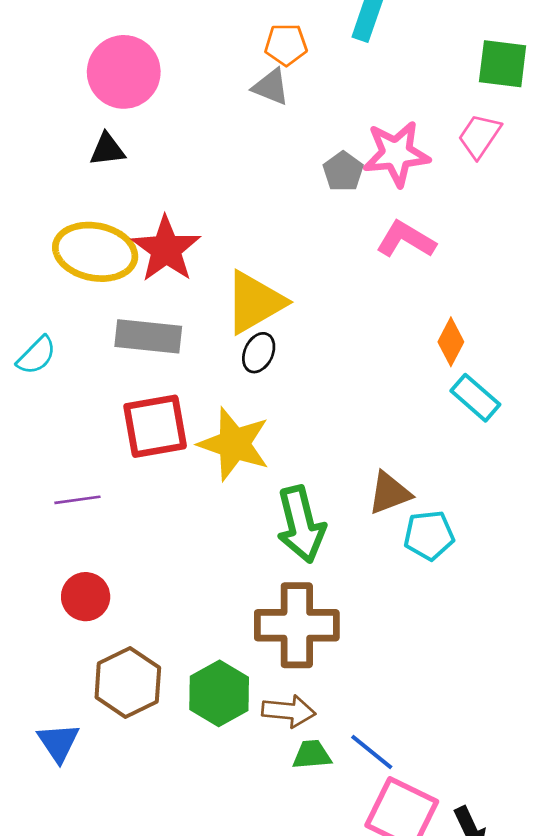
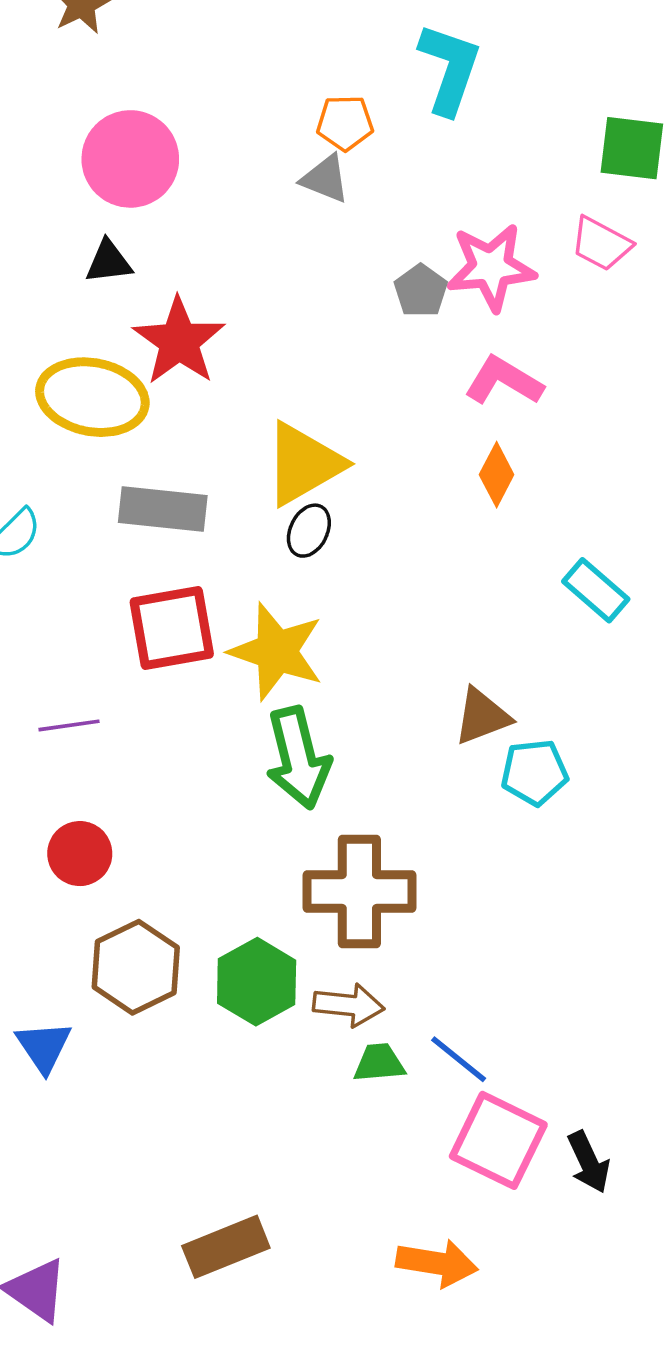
pink trapezoid: (479, 136) -> (601, 244), turned -96
red star: (166, 249) -> (179, 341), moved
orange diamond: (451, 342) -> (497, 475), moved
green arrow: (301, 524) -> (298, 758), moved

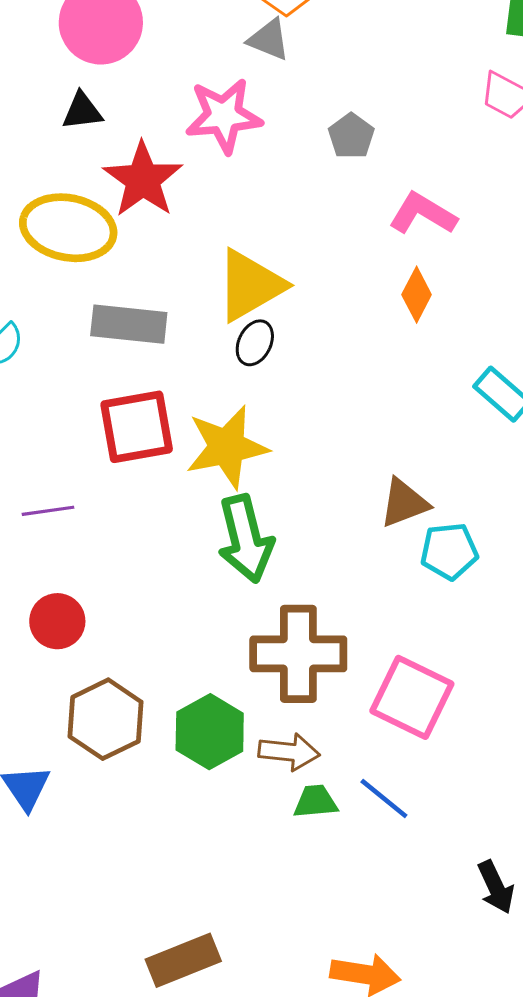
pink star: (491, 267) -> (224, 116), moved
yellow star: (276, 651) -> (227, 447), turned -30
pink square: (498, 1140) -> (412, 697), moved

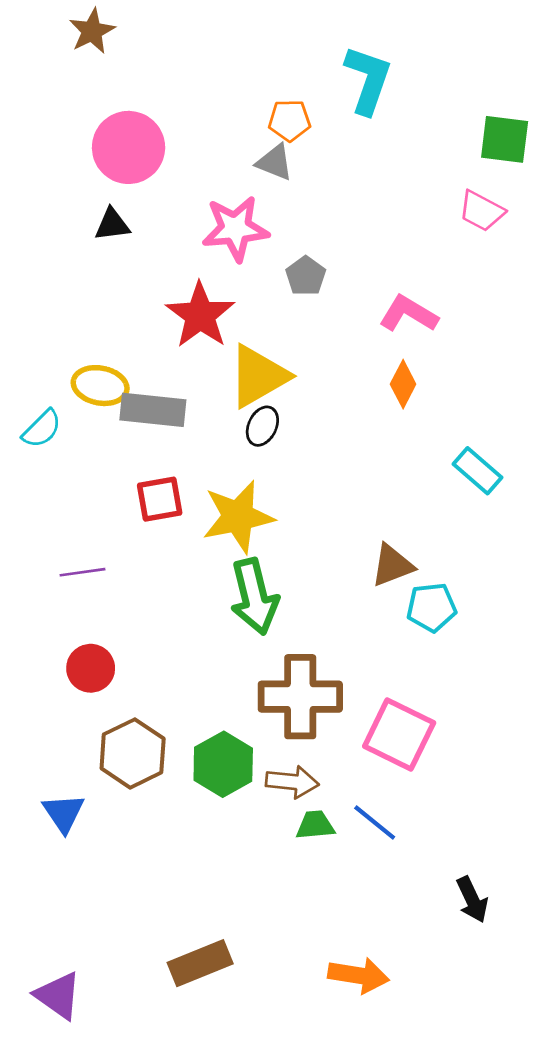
gray pentagon: (351, 136) -> (306, 276), moved
red star: (143, 180) -> (200, 315), moved
yellow ellipse: (68, 228) -> (100, 386), moved, size x0.7
red square: (137, 427) -> (160, 499), size x0.7

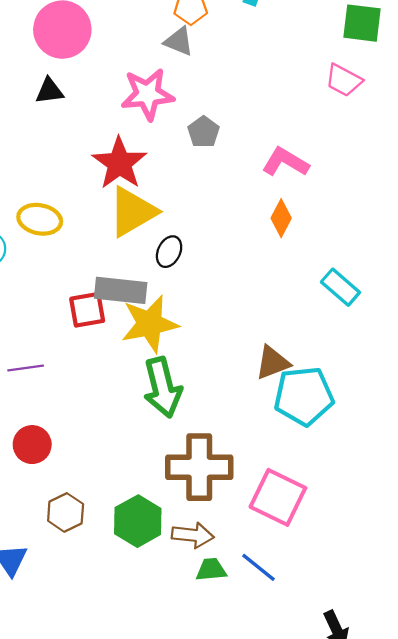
yellow triangle: (258, 376) -> (132, 212), moved
gray rectangle: (153, 410) -> (121, 290), moved
cyan pentagon: (432, 607) -> (304, 396), size x1.5
brown hexagon: (133, 753) -> (66, 512), size x0.7

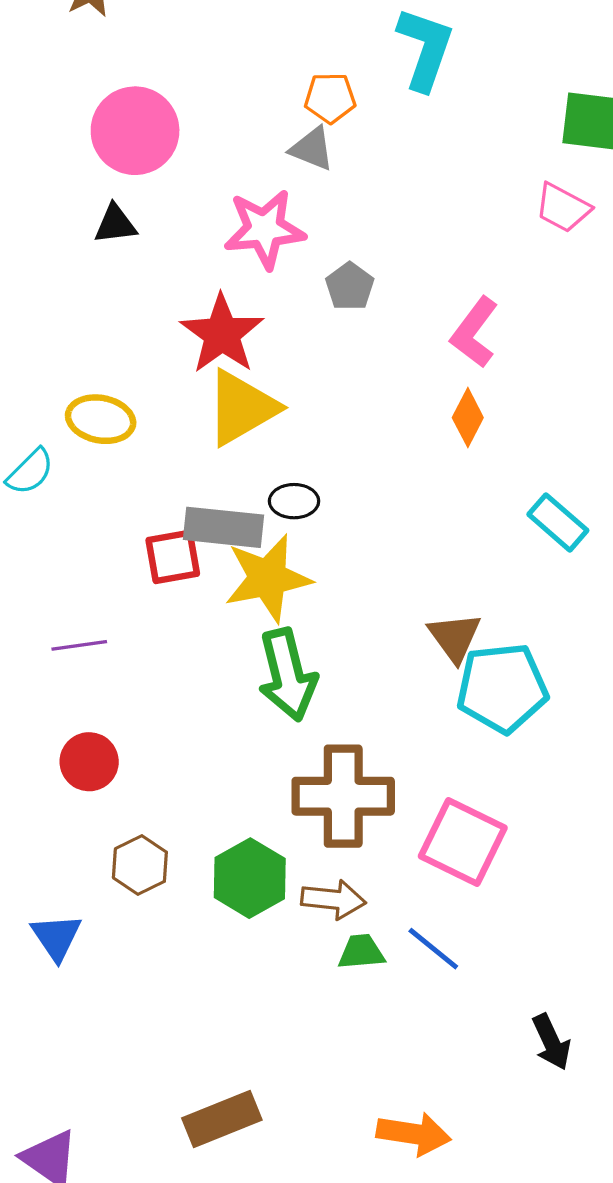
pink L-shape: (285, 162) -> (474, 332), turned -84
black ellipse: (169, 252) -> (294, 501), moved, turned 64
brown triangle: (273, 363) -> (455, 637), turned -45

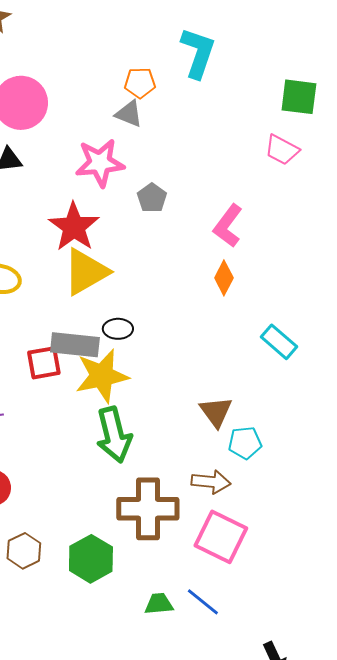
cyan pentagon: (502, 688) -> (245, 443), size x0.6
brown arrow: (333, 899) -> (211, 482), moved

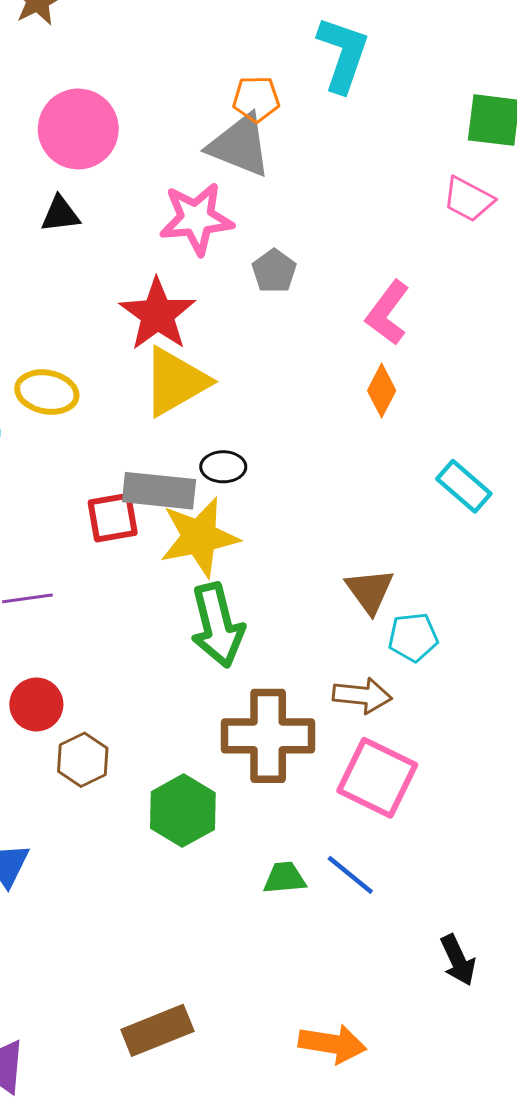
gray triangle: (129, 114) -> (240, 145), size x1.6
brown hexagon: (24, 551) -> (83, 760), moved

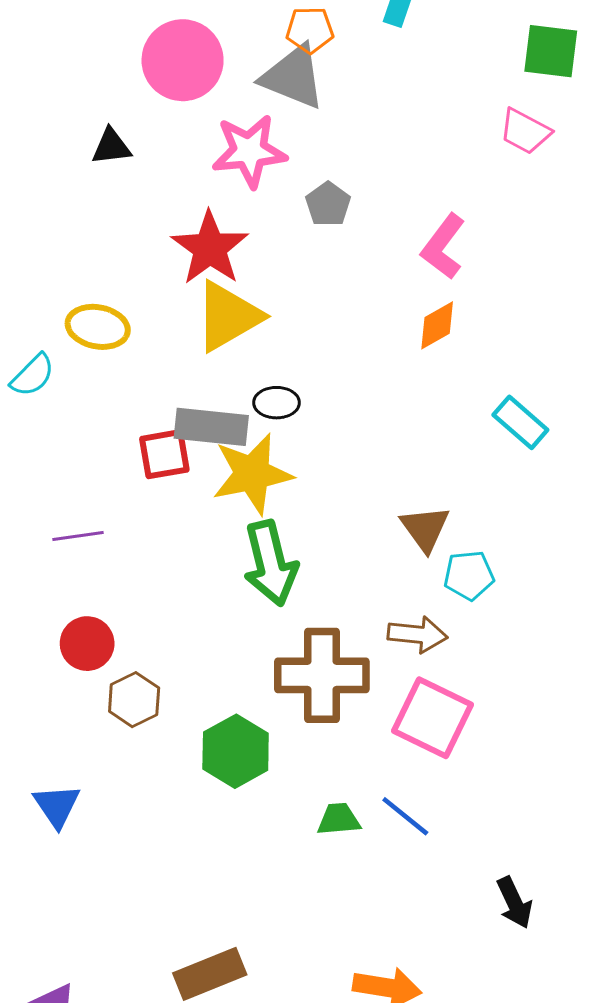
pink circle: (78, 129) -> (183, 60), moved
orange diamond: (382, 391) -> (437, 325), turned 33

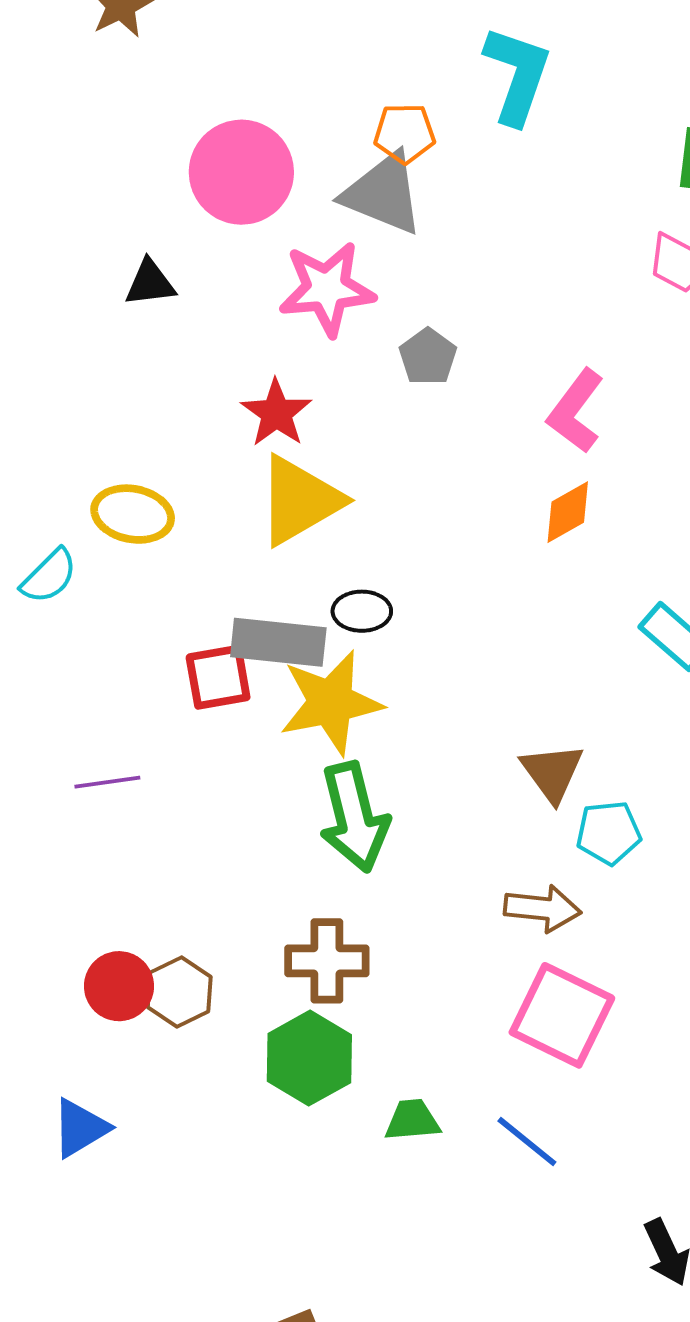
red star: (210, 248) -> (276, 413), size x0.7
red circle: (87, 644) -> (119, 986), moved
brown cross: (322, 675) -> (327, 961), moved, size x0.7
blue triangle: (57, 806) -> (80, 1128), turned 33
green trapezoid: (339, 819) -> (412, 1120), moved

